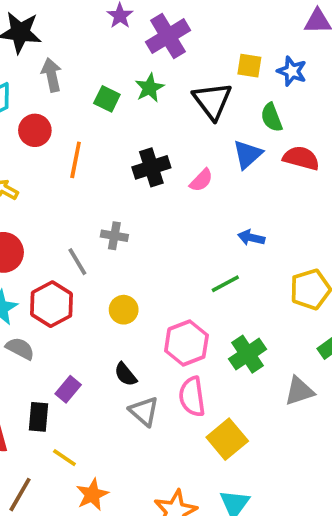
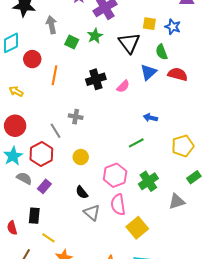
gray arrow: (52, 75) -> (51, 25), moved
purple rectangle: (68, 389) -> (44, 186), moved

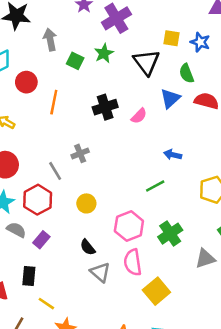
gray cross: (76, 117) -> (80, 153), turned -32

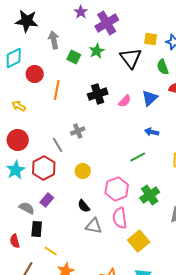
blue triangle: (170, 98) -> (150, 98), moved
gray semicircle: (16, 230) -> (27, 208), moved
gray triangle: (100, 272) -> (94, 226), turned -30

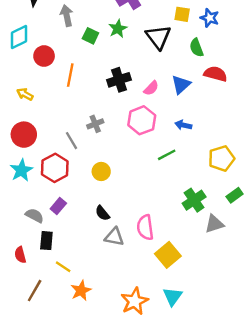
pink hexagon: (117, 189) -> (142, 120), moved
green cross: (150, 195) -> (194, 200), moved

